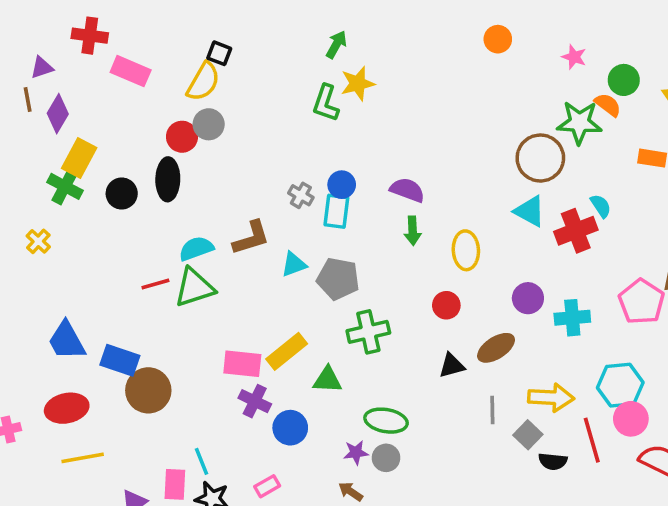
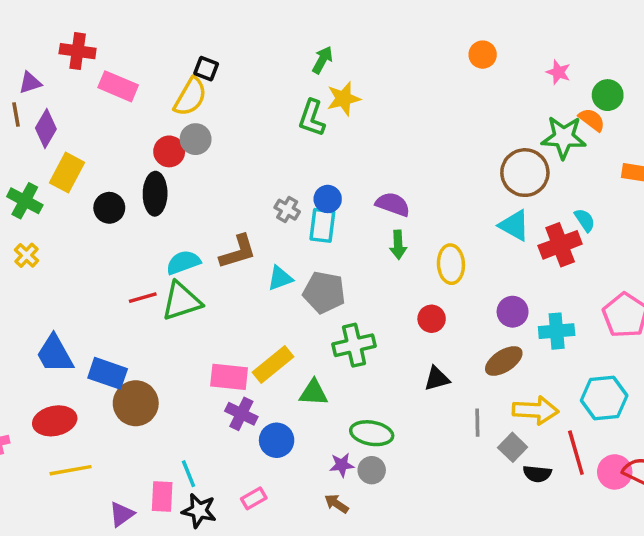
green cross: (65, 186) -> (25, 201), moved
brown ellipse: (496, 348) -> (504, 361), moved
pink circle: (631, 419) -> (615, 472), moved

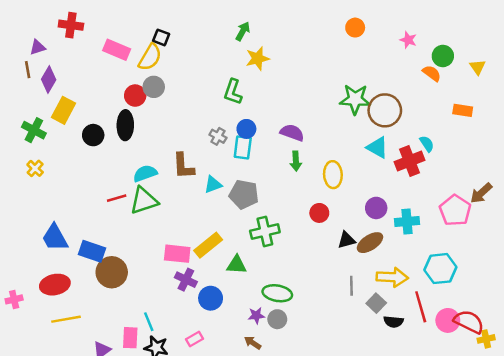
pink rectangle: (118, 86) -> (117, 50), moved
green L-shape: (312, 118) -> (233, 92), moved
green star: (564, 137) -> (355, 99), moved
brown L-shape: (238, 252) -> (183, 166), turned 104
black triangle: (437, 379) -> (346, 240), moved

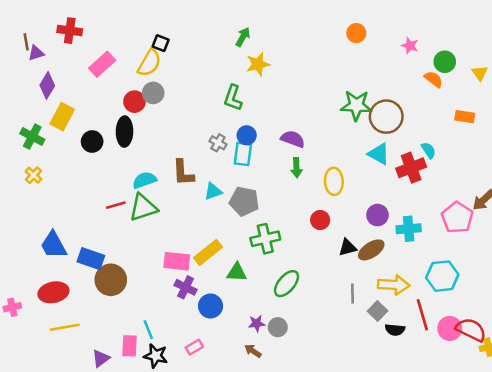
pink rectangle: (117, 50) -> (102, 64), moved, turned -65
brown line: (28, 70) -> (26, 42), moved
green ellipse: (277, 293) -> (287, 284), moved, turned -60

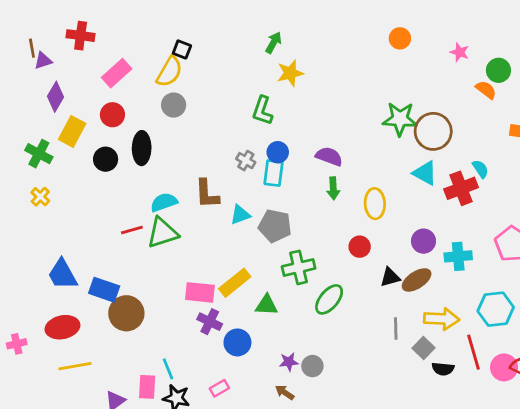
red circle: (134, 102) -> (112, 115), moved
green ellipse: (287, 284) -> (329, 299), moved

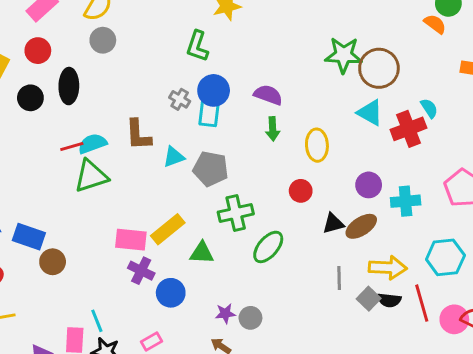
blue circle: (278, 152) -> (214, 90), size x1.4
red line: (132, 230) -> (72, 147), moved
brown circle: (126, 313) -> (53, 262), size x0.7
black semicircle: (443, 369) -> (389, 300), moved

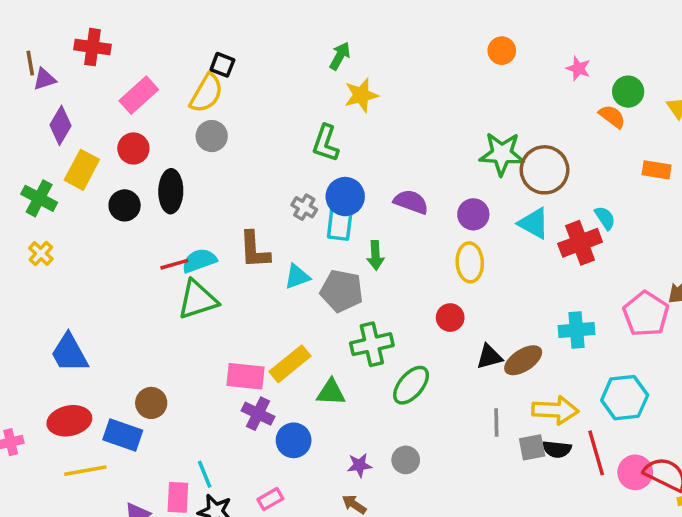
green arrow: (273, 129) -> (375, 255), moved
purple circle: (369, 185) -> (473, 214), moved
blue rectangle: (29, 237) -> (123, 435), moved
gray square: (369, 299) -> (532, 447), turned 35
gray circle: (250, 318) -> (406, 460), moved

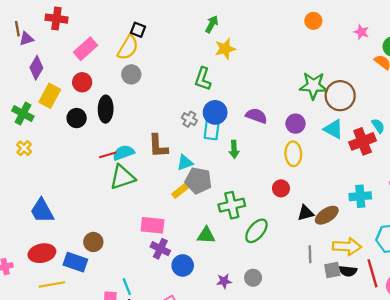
gray pentagon: (342, 291) -> (198, 181), moved
yellow rectangle: (290, 364) -> (180, 191), moved, size x0.7

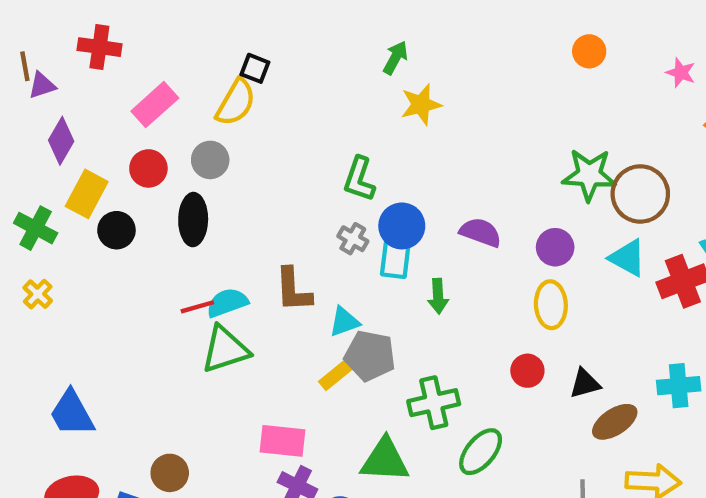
gray circle: (131, 74) -> (210, 160), moved
green L-shape: (203, 79) -> (359, 179), moved
black circle: (77, 118) -> (116, 230), moved
black triangle: (306, 213) -> (585, 383), moved
green triangle: (206, 235) -> (385, 460), size x1.4

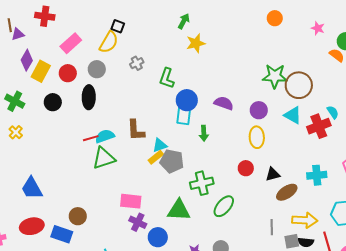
yellow rectangle: (87, 194) -> (41, 71), moved
gray cross: (353, 239) -> (137, 63), moved, turned 32
yellow rectangle: (336, 375) -> (156, 157), moved

